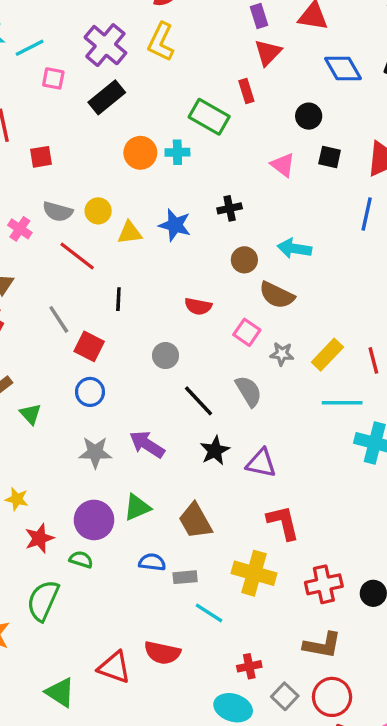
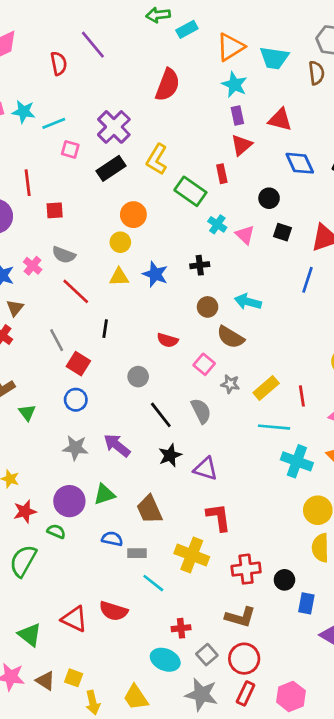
yellow L-shape: (161, 42) -> (157, 159), moved
cyan cross: (177, 152) -> (217, 224), moved, turned 30
yellow circle: (98, 211) -> (120, 242), moved

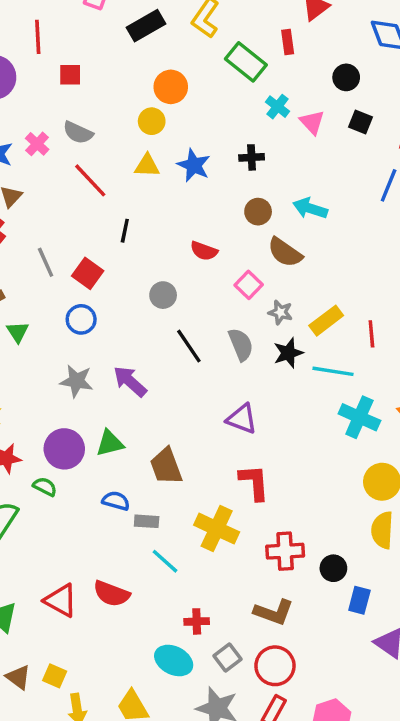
gray line: (57, 340) -> (46, 262), moved
black star: (170, 455) -> (288, 353), moved

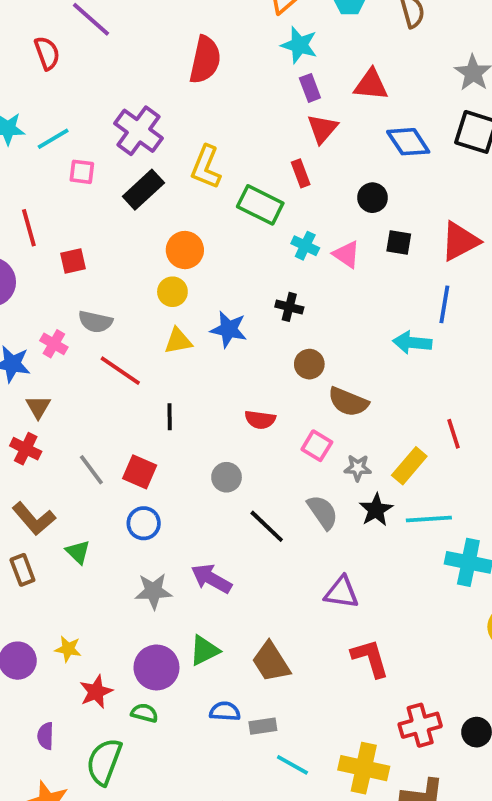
black cross: (252, 157) -> (289, 307), turned 30
cyan arrow: (310, 208) -> (412, 343), moved
red line: (371, 334) -> (454, 434), moved
yellow cross: (217, 529) -> (364, 768), moved

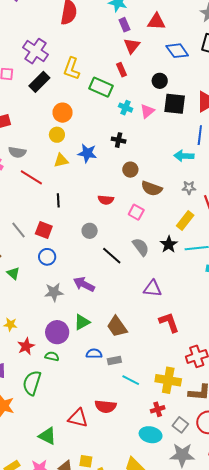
black square: (399, 243) -> (175, 104), size x1.6
pink triangle: (346, 254) -> (147, 111), turned 49
gray star: (358, 468) -> (189, 188), moved

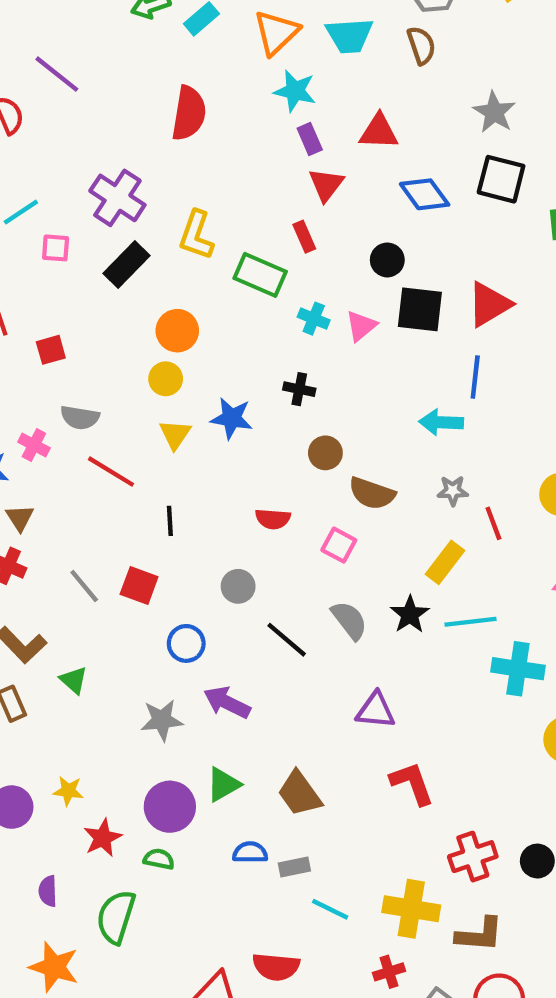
yellow triangle: (61, 160) -> (175, 434), turned -42
blue circle: (47, 257) -> (186, 643), moved

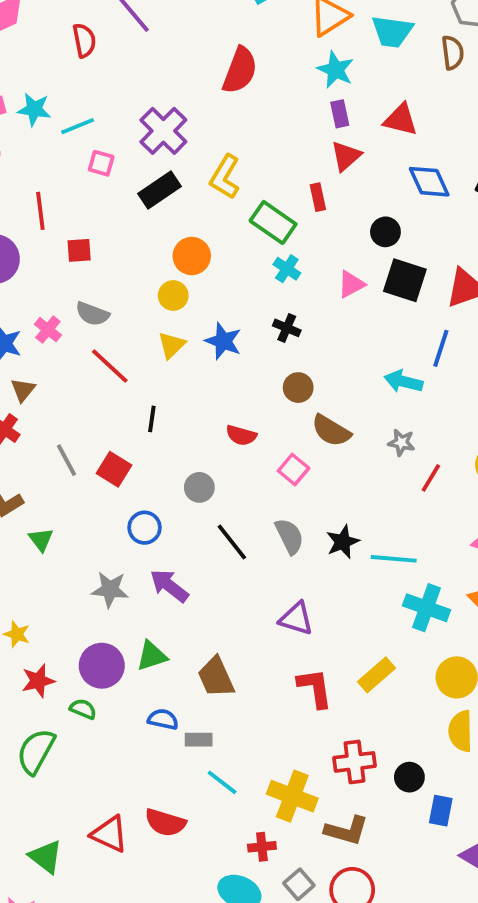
cyan cross: (314, 319) -> (287, 269), moved
red line: (493, 523) -> (431, 478), turned 40
yellow rectangle: (445, 562) -> (377, 675), moved

